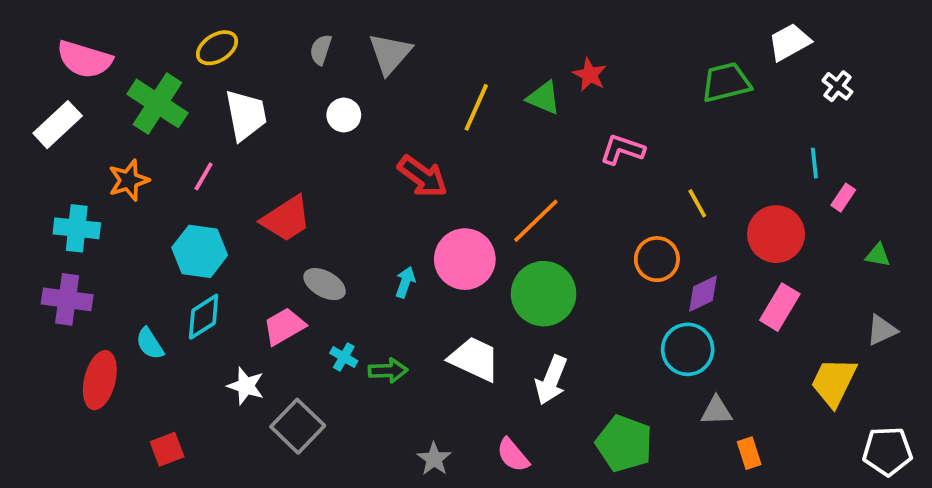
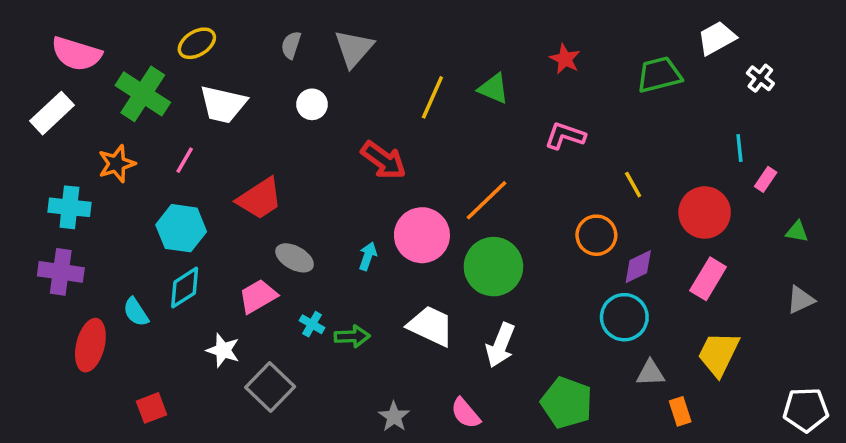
red star: (590, 75) -> (565, 59), moved
white trapezoid: (246, 115) -> (223, 104), turned 114
yellow trapezoid: (834, 382) -> (719, 354), moved

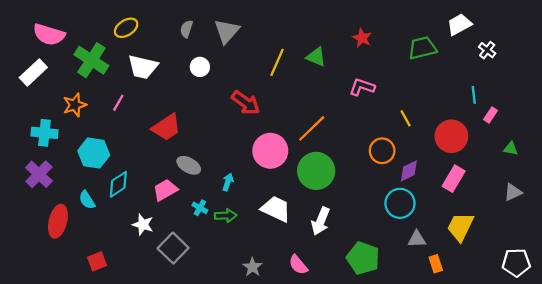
cyan hexagon: (181, 228) -> (94, 153), moved
cyan arrow: (368, 256) -> (228, 182), moved
purple cross: (61, 272) -> (39, 174), turned 36

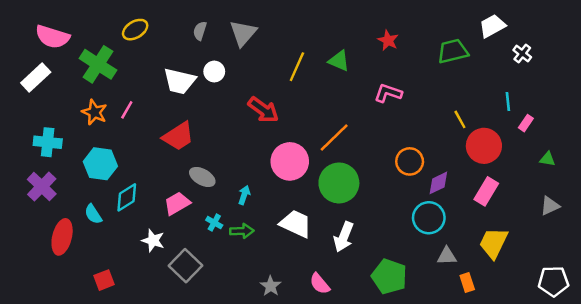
white trapezoid: (143, 67) -> (179, 81), moved
orange star: (75, 105) -> (94, 112), moved, turned -30
yellow line: (406, 118) -> (460, 119), moved

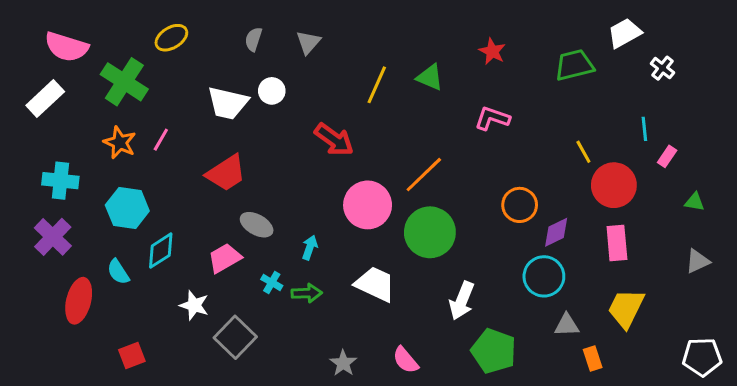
gray triangle: (243, 33) -> (308, 42), size x0.7
pink rectangle: (486, 191) -> (617, 243), turned -36
white arrow: (344, 237) -> (462, 301), moved

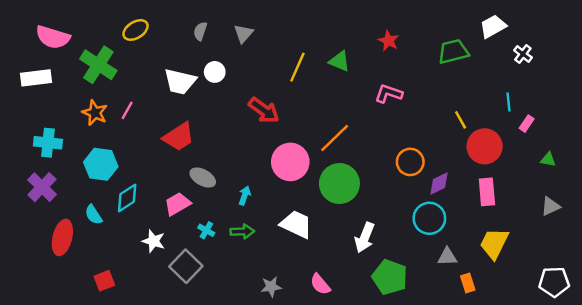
white rectangle: (45, 99) -> (36, 78), turned 36
cyan cross: (272, 282) -> (206, 230), moved
gray star: (343, 363) -> (271, 287), turned 30

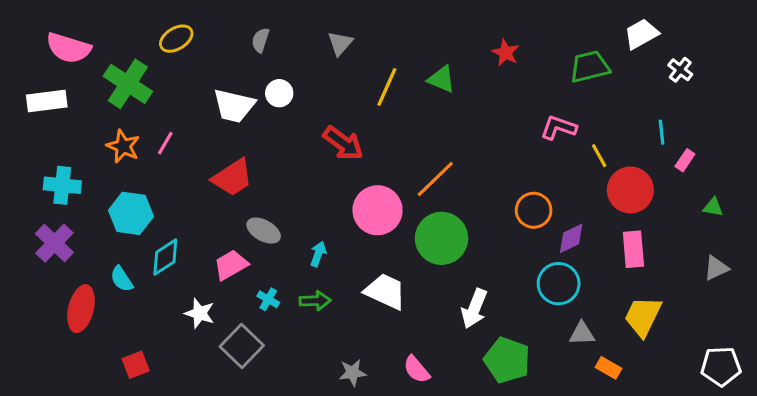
gray triangle: (243, 34) -> (340, 43), moved
pink L-shape: (389, 94) -> (559, 128), moved
orange rectangle: (468, 283) -> (609, 368), turned -42

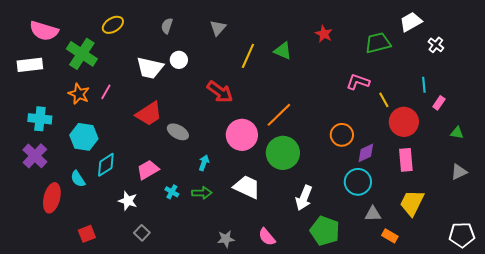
gray ellipse: (264, 231) -> (178, 132), moved
gray square: (242, 346) -> (142, 233), moved, size x0.6

